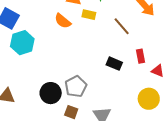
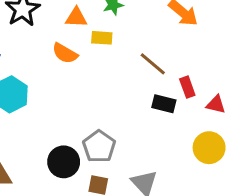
brown line: (122, 26) -> (153, 64), moved
black rectangle: (114, 64) -> (164, 104), moved

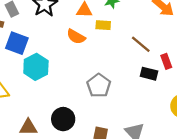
gray pentagon: (99, 146) -> (99, 86), moved
black circle: (64, 162) -> (63, 119), moved

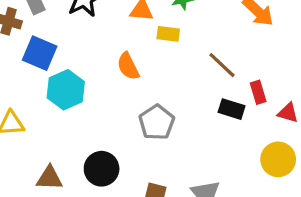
orange semicircle: (76, 37) -> (128, 66), moved, turned 30

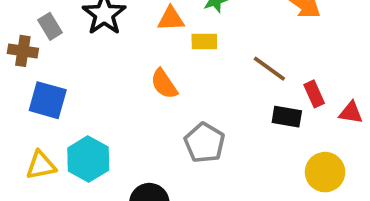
blue square: (40, 53) -> (48, 100), moved
cyan hexagon: (66, 90) -> (88, 159), moved
yellow circle: (278, 159) -> (325, 172), moved

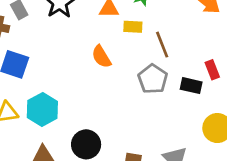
brown line: (269, 69) -> (162, 45), moved, turned 30
gray pentagon: (204, 143) -> (153, 79), moved

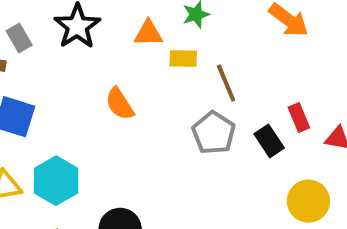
orange semicircle: (101, 57) -> (120, 104), moved
black rectangle: (191, 86) -> (269, 141), turned 45

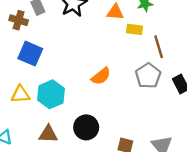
orange semicircle: (120, 104) -> (101, 76), moved, turned -102

